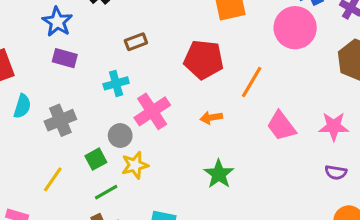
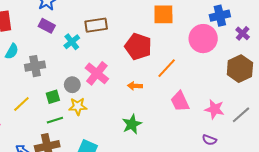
brown rectangle: (136, 42) -> (96, 25), size x1.5
cyan cross: (116, 83) -> (72, 42), moved, turned -35
pink cross: (152, 111) -> (97, 73), turned -30

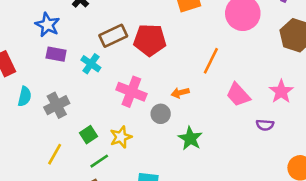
red pentagon: (138, 46) -> (150, 40), moved
gray circle: (72, 85) -> (161, 114), moved
pink star: (215, 109) -> (281, 92), turned -30
purple semicircle: (209, 140) -> (265, 125), moved

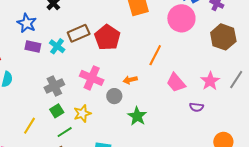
red pentagon: (150, 40) -> (107, 37), turned 30
cyan cross: (91, 64) -> (57, 46), moved
gray cross: (57, 105) -> (54, 86), moved

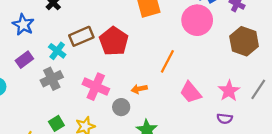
purple rectangle: (33, 47) -> (24, 60), moved, turned -49
gray cross: (54, 86) -> (52, 79), moved
purple semicircle: (197, 107) -> (225, 119), moved

